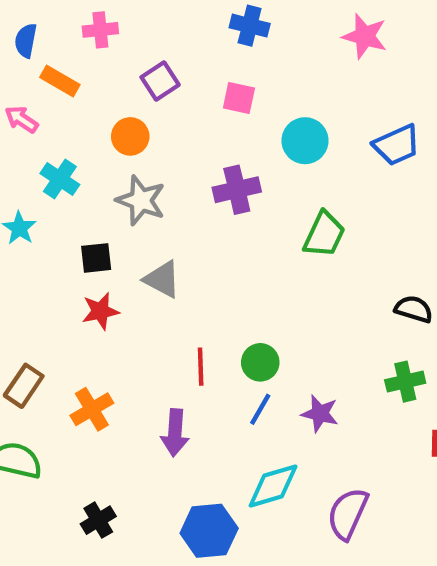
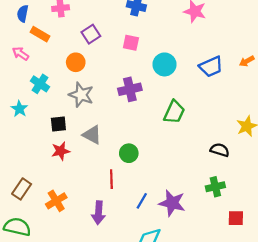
green circle: (260, 362) -> (129, 153), moved
purple star: (320, 414) -> (172, 203), size x1.4

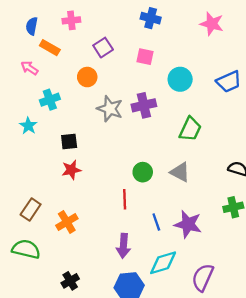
cyan cross: (40, 84) -> (50, 100), turned 36
gray star: (81, 95) -> (110, 109), moved
gray triangle: (92, 135) -> (180, 172), moved
blue line: (142, 201) -> (156, 222), turned -49
purple arrow: (98, 213) -> (123, 246), moved

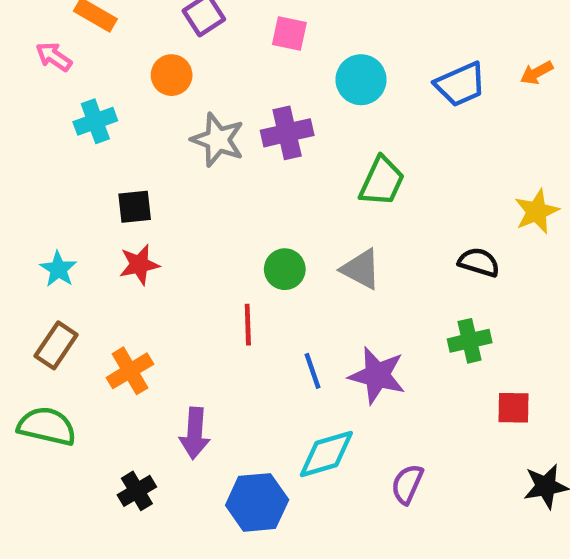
cyan star: (28, 126) -> (58, 269), moved
purple arrow: (123, 246) -> (195, 433), moved
purple semicircle: (203, 277) -> (407, 484), size x0.7

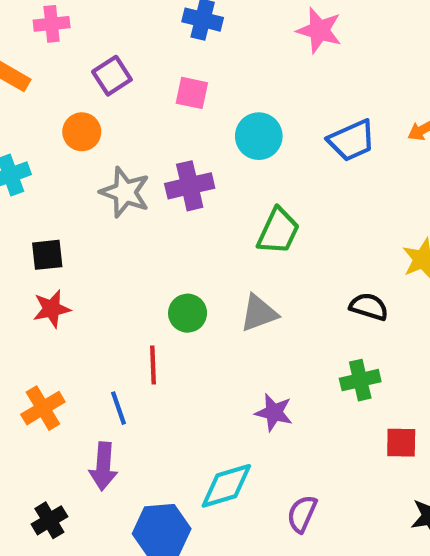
gray triangle: (361, 269) -> (259, 313), turned -48
blue line: (312, 371) -> (118, 408), moved
purple star: (377, 375) -> (274, 412), size x0.7

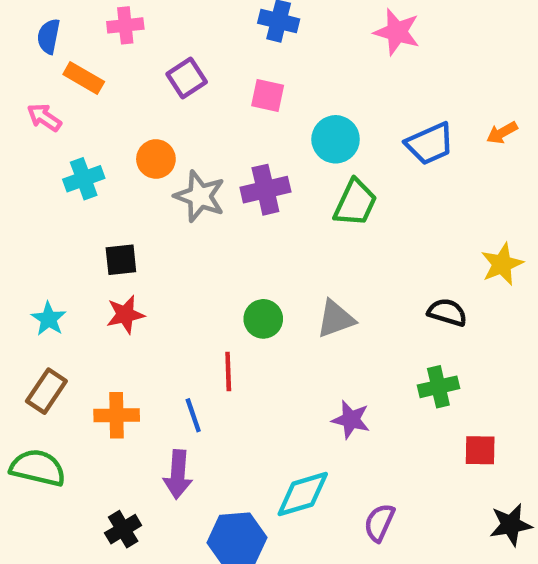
orange circle: (82, 132) -> (156, 159), moved
green trapezoid: (278, 231) -> (355, 203), moved
orange cross: (43, 408) -> (117, 415), turned 30

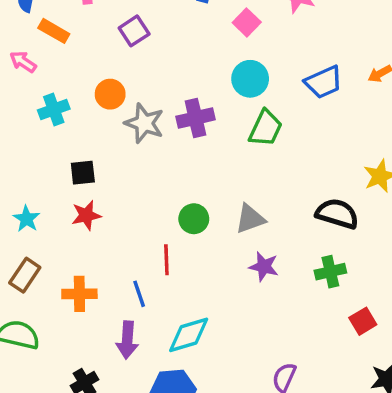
pink square: (268, 95) -> (247, 22), moved, turned 32
black semicircle: (447, 312) -> (337, 214), size x1.4
purple star: (351, 420) -> (264, 267), moved
red square: (480, 450) -> (363, 321), turned -32
cyan diamond: (303, 494) -> (189, 335), moved

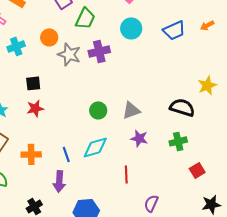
green trapezoid: (265, 128) -> (85, 18), moved
red line: (166, 260) -> (126, 174), moved
cyan diamond: (189, 335) -> (95, 147), moved

